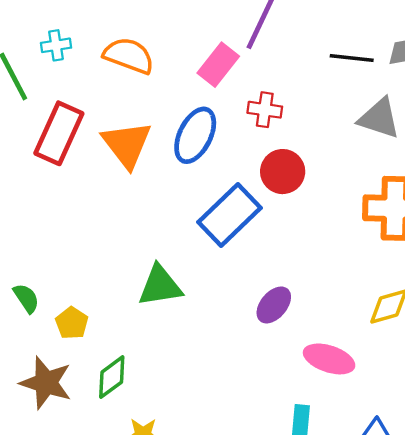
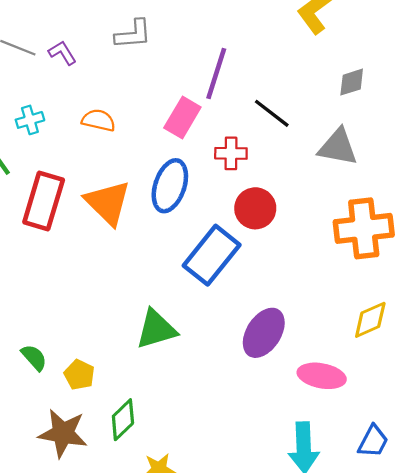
orange semicircle: (129, 56) -> (99, 120), size x0.7
black line: (352, 58) -> (272, 113), moved, turned 39
purple ellipse: (274, 305) -> (264, 333), size x1.4

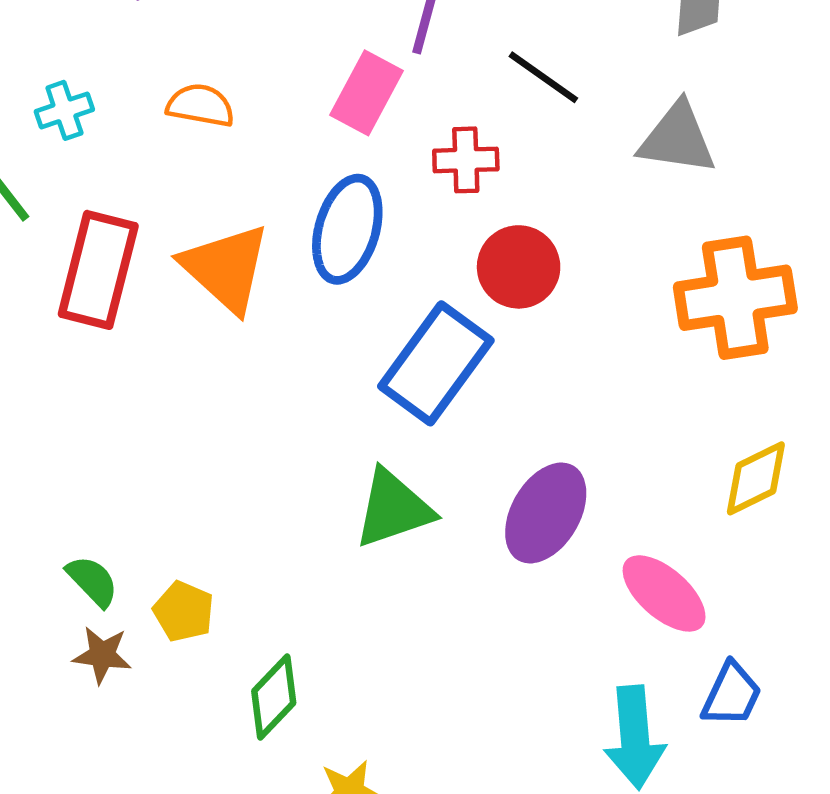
green triangle: (156, 329) -> (393, 509), moved
pink ellipse: (322, 376) -> (664, 593), turned 33
brown star: (63, 433) -> (102, 655), moved, size x0.6
blue trapezoid: (373, 441) -> (732, 695), moved

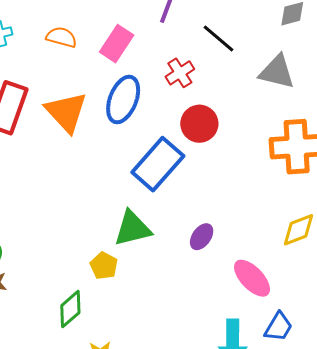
pink rectangle: (367, 93) -> (117, 44), moved
red cross: (466, 160) -> (180, 73), turned -36
purple ellipse: (546, 513) -> (202, 237), size x0.6
yellow pentagon: (184, 611) -> (104, 266), moved

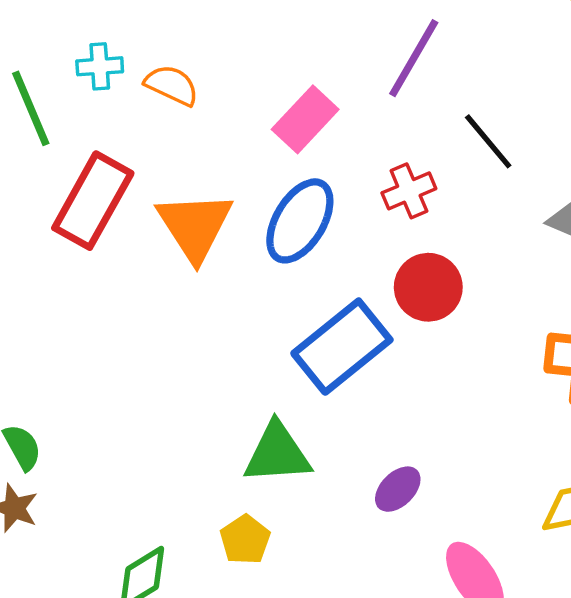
orange semicircle: (61, 37) -> (172, 85), moved
yellow pentagon: (104, 266) -> (245, 540), moved

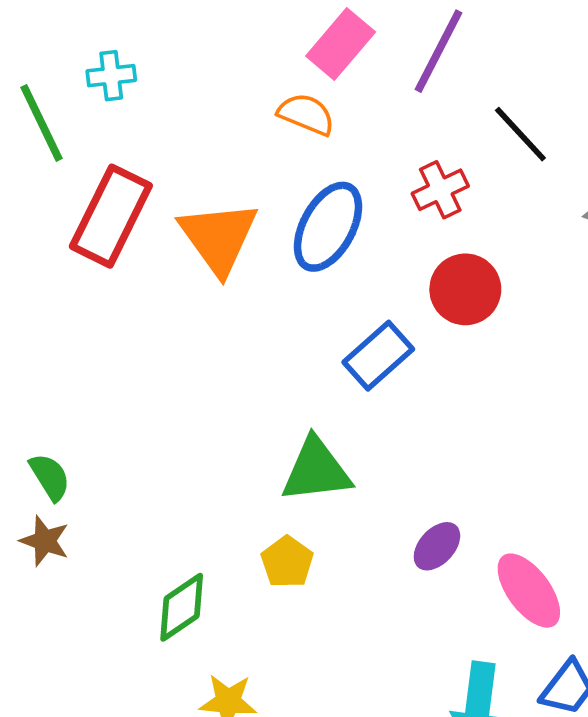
orange semicircle: (172, 85) -> (306, 114), moved
pink rectangle: (305, 119) -> (341, 44), moved
blue rectangle: (342, 347) -> (378, 356), size x0.7
purple ellipse: (398, 489) -> (437, 546), moved

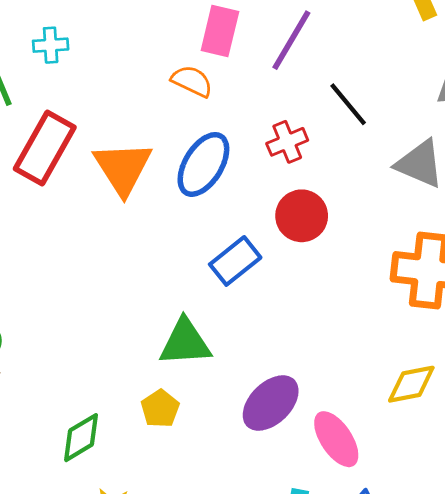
pink rectangle: (341, 44) -> (220, 31), turned -30
purple ellipse: (437, 546) -> (271, 403), size x1.6

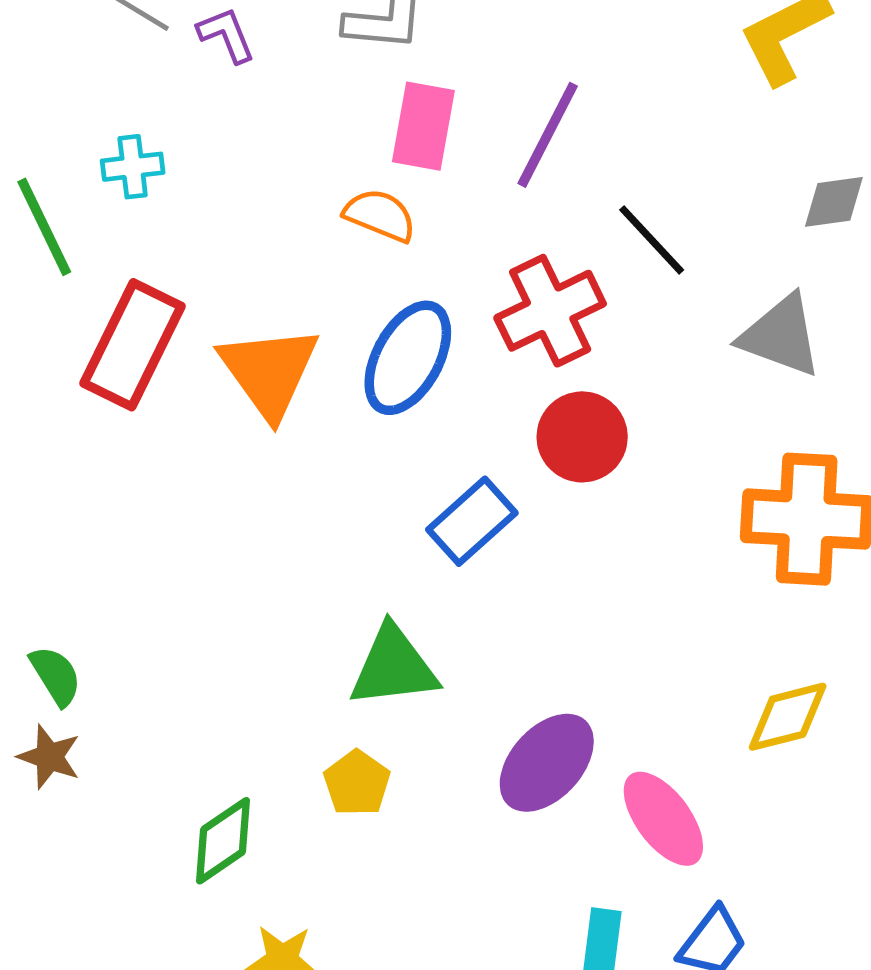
red cross: (287, 142) -> (550, 311), size x1.5

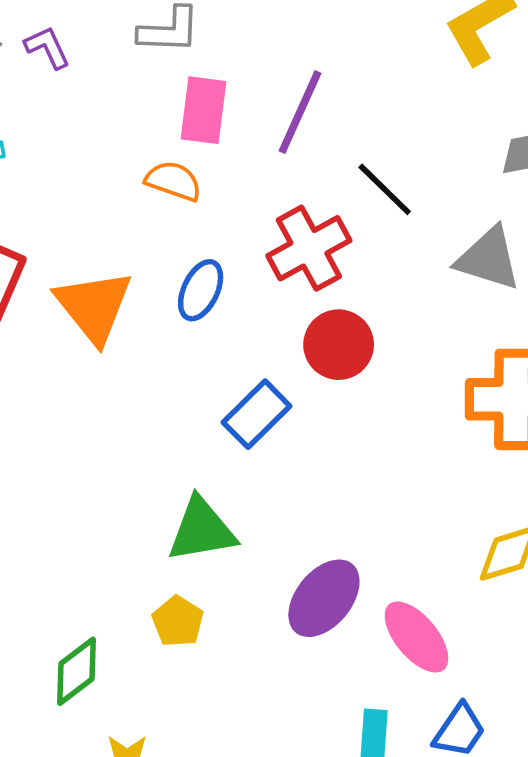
blue ellipse: (408, 358) -> (201, 290), size x0.7

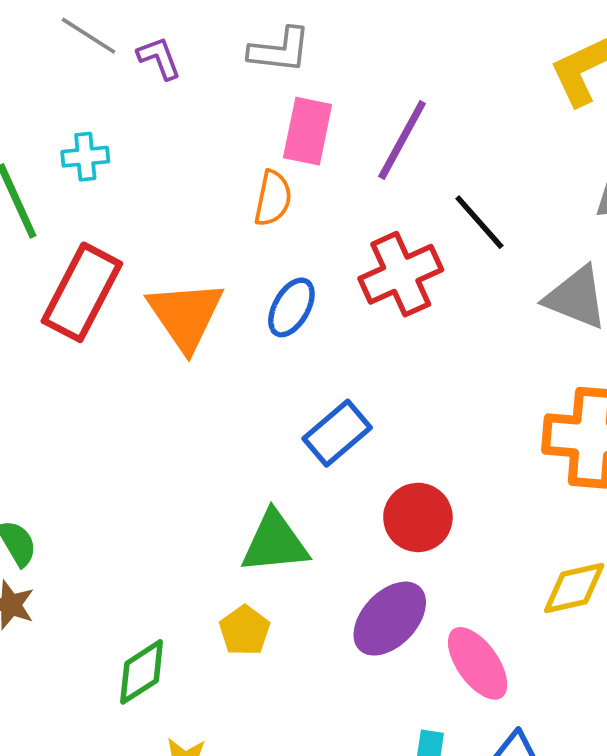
orange semicircle: (173, 181) -> (273, 198), turned 78
red circle: (339, 345) -> (418, 517), moved

